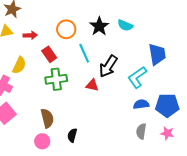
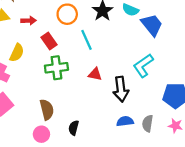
blue trapezoid: (157, 54) -> (152, 25), moved, turned -30
black arrow: (108, 66) -> (121, 89), moved, turned -40
blue semicircle: (141, 104) -> (125, 121), moved

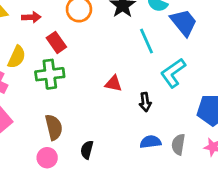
cyan line: (86, 40) -> (147, 41), moved
green cross: (56, 68) -> (50, 74), moved
black arrow: (121, 89) -> (145, 102), size x0.6

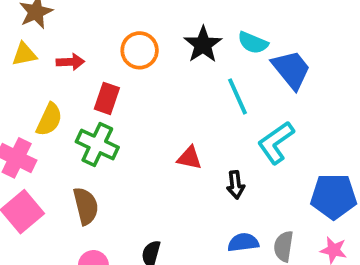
red rectangle: (56, 42) -> (107, 98), turned 54
green cross: (50, 74) -> (97, 144), turned 32
brown semicircle: (54, 127) -> (86, 206), moved

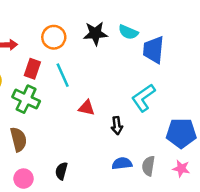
black star: (203, 45) -> (95, 33), turned 30
blue trapezoid: (291, 70) -> (153, 50), turned -136
cyan line: (237, 96) -> (63, 75), moved

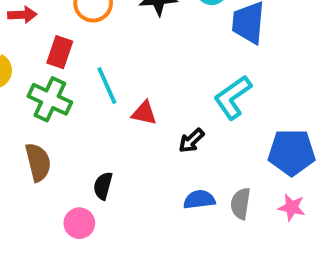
cyan line: (63, 75) -> (107, 86), moved
black arrow: (117, 126) -> (191, 141), turned 54
black semicircle: (61, 171) -> (103, 186), moved
pink circle: (23, 179) -> (79, 223), moved

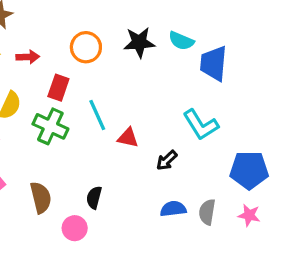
cyan L-shape: (233, 97) -> (201, 125), turned -87
brown semicircle: (38, 162) -> (41, 197), moved

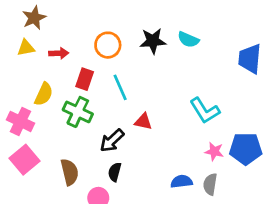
blue trapezoid: (214, 63) -> (250, 59), moved
cyan line: (97, 115) -> (120, 87), moved
black arrow: (167, 160) -> (112, 141), moved, size x1.4
pink star: (249, 215) -> (214, 151), moved

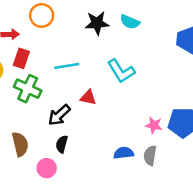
orange circle: (108, 45) -> (42, 15), moved
red rectangle: (85, 79) -> (21, 58), moved
cyan line: (120, 87) -> (67, 66), turned -75
cyan L-shape: (205, 111) -> (121, 71), moved

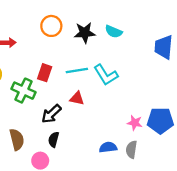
orange circle: (42, 15) -> (51, 26), moved
red rectangle: (21, 58) -> (45, 73), moved
cyan line: (67, 66) -> (77, 70), moved

